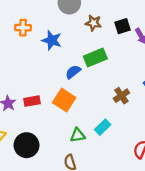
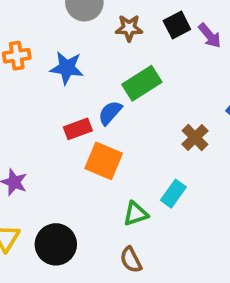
red rectangle: (32, 101) -> (78, 129), moved

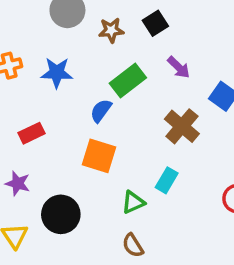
purple arrow: (210, 36) -> (179, 67), moved
red rectangle: (78, 129) -> (32, 133), moved
brown cross: (195, 138) -> (182, 126), size x1.4
black circle: (56, 244) -> (61, 214), moved

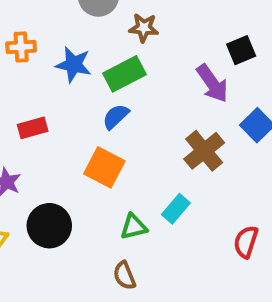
black square: (155, 23) -> (241, 50), moved
purple arrow: (179, 67) -> (212, 83), size x1.4
green rectangle: (128, 80) -> (124, 74), moved

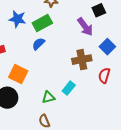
brown cross: (204, 151) -> (82, 60), turned 30
orange square: (104, 167) -> (18, 74), moved
red semicircle: (246, 242) -> (104, 76), moved

